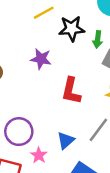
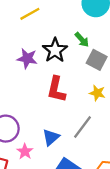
black star: (72, 29) -> (55, 50), moved, turned -30
green arrow: (98, 39) -> (82, 40), turned -49

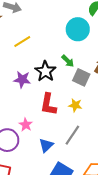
yellow star: (97, 93) -> (75, 105), moved
pink star: (25, 152) -> (26, 125), moved

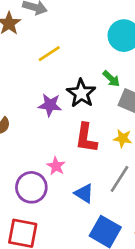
blue triangle: (46, 145) -> (84, 193), turned -42

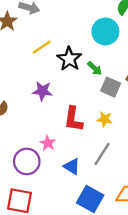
black star: (81, 93) -> (69, 59), moved

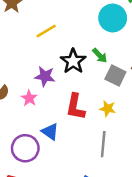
black star: (69, 59) -> (73, 61), moved
pink star: (48, 143) -> (29, 98), moved
gray line: (102, 154) -> (103, 144), turned -30
blue triangle: (72, 166) -> (50, 132), moved

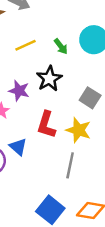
green arrow: (100, 56) -> (61, 46), moved
yellow star: (108, 109) -> (78, 130), size x1.5

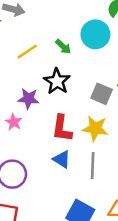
blue triangle: (18, 147) -> (62, 159), moved

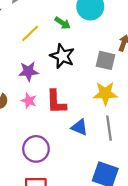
purple star: (28, 99) -> (28, 71), moved
red L-shape: (62, 128) -> (56, 102), moved

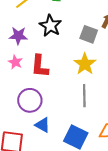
yellow star: (105, 93) -> (85, 64), turned 30
blue triangle: (79, 127) -> (43, 125), moved
purple circle: (36, 149) -> (30, 100), moved

